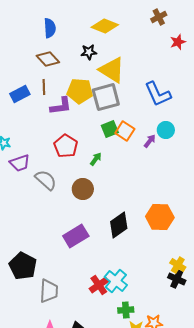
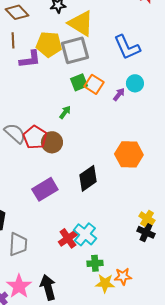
red pentagon: (66, 146) -> (35, 137), moved
orange hexagon: (160, 217) -> (129, 154), moved

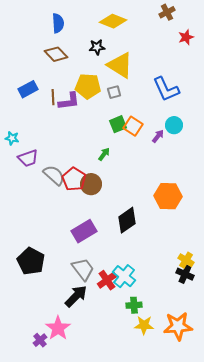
brown line: (13, 40) -> (53, 97), moved
gray square: (75, 50) -> (114, 92), size x0.5
gray trapezoid: (18, 244) -> (83, 269), moved, turned -40
orange star: (123, 276) -> (178, 326), moved, size x1.6
black arrow: (48, 287) -> (76, 296), moved, turned 60

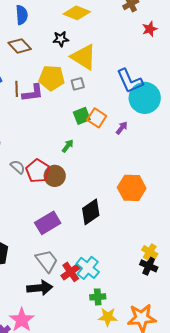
cyan circle: (174, 125) -> (145, 98), moved, size x1.8
gray semicircle: (54, 175) -> (18, 167), size x0.7
black arrow: (76, 296) -> (40, 288), turned 40

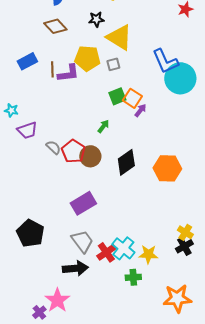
purple arrow: (122, 128) -> (140, 110), moved
black diamond: (91, 212) -> (126, 162), moved
black cross: (149, 266) -> (184, 246), turned 36
yellow star: (108, 317) -> (148, 254), moved

